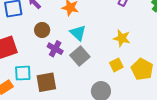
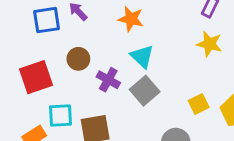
brown circle: (42, 30) -> (78, 59), moved
yellow star: (122, 38) -> (209, 44), moved

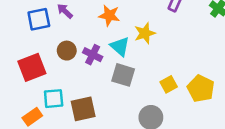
yellow star: (209, 44) -> (145, 33), moved, turned -30
purple cross: (108, 80) -> (93, 55), moved
gray square: (145, 91) -> (123, 75), turned -30

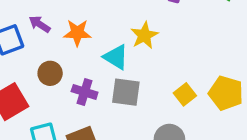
orange star: (109, 15) -> (77, 33), moved
purple cross: (93, 55) -> (85, 92), moved

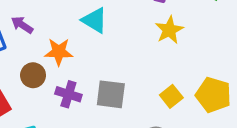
orange star: (77, 33) -> (59, 52), moved
yellow star: (144, 35) -> (169, 30), moved
cyan triangle: (116, 57) -> (95, 20), moved

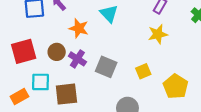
brown circle: (33, 75) -> (57, 52), moved
yellow square: (171, 96) -> (143, 71), moved

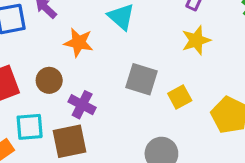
purple cross: (77, 59) -> (82, 105), moved
gray square: (106, 67) -> (141, 79), moved

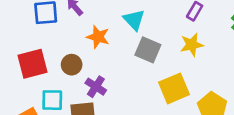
gray square: (141, 79) -> (148, 50), moved
yellow square: (180, 97) -> (174, 88), size x1.6

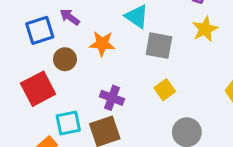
brown circle: (72, 65) -> (65, 59), moved
yellow square: (174, 88) -> (165, 90), moved, size x0.6

